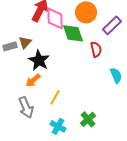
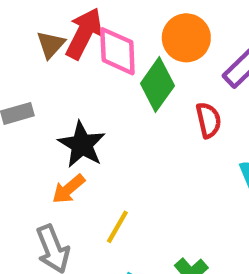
green diamond: (73, 33) -> (157, 85), turned 55
brown triangle: (25, 42) -> (51, 45), moved

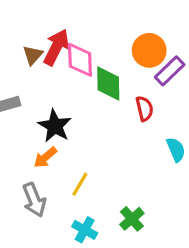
orange circle: (186, 38) -> (149, 50), moved
green diamond: (157, 85) -> (108, 83), turned -36

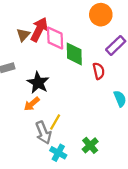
orange circle: (149, 50) -> (101, 15), moved
gray arrow: (34, 200) -> (43, 133), moved

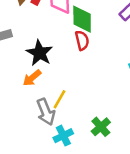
red semicircle: (99, 71) -> (82, 40), moved
cyan cross: (58, 153) -> (63, 136), turned 35

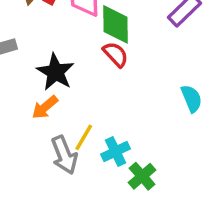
red semicircle: (82, 40) -> (116, 54), turned -30
cyan cross: (63, 136) -> (116, 152), moved

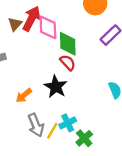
black star: (55, 72) -> (56, 87), moved
yellow line: (84, 137) -> (52, 131), moved

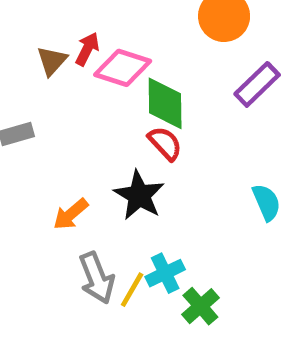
red arrow: (31, 19) -> (87, 49), size x0.6
pink diamond: (48, 27) -> (123, 68), turned -70

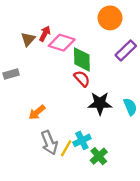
black star: (139, 195) -> (100, 103), moved, turned -30

